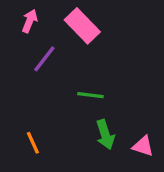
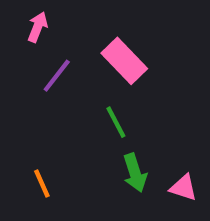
pink rectangle: (82, 26) -> (124, 61), moved
green line: (90, 95) -> (116, 122), turned 55

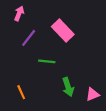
green line: (116, 122) -> (47, 61), moved, turned -56
pink triangle: (184, 188) -> (93, 94), turned -40

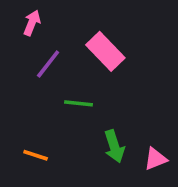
orange line: (21, 92) -> (36, 155), turned -48

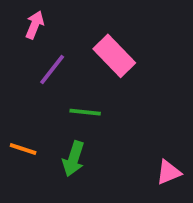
green arrow: (114, 146) -> (73, 159), moved, turned 36
orange line: (36, 155) -> (23, 149), moved

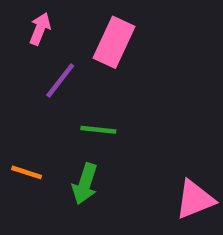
pink rectangle: (114, 56) -> (114, 42), moved, turned 69
pink triangle: (169, 172) -> (195, 199), size x1.4

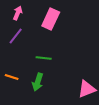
purple line: (60, 80) -> (16, 36), moved

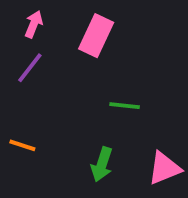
green line: (44, 58) -> (125, 106), moved
green arrow: (38, 82) -> (102, 164), moved

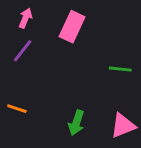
green line: (125, 106) -> (120, 69), moved

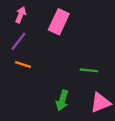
green line: (120, 69) -> (89, 70), moved
orange line: (17, 109) -> (23, 65), moved

